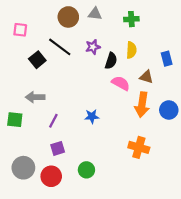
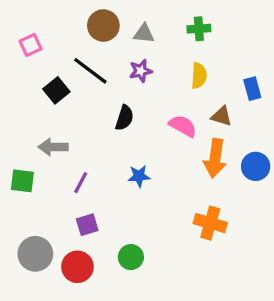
gray triangle: (95, 14) -> (144, 34), moved
pink square: (20, 30) -> (30, 45), turned -32
black semicircle: (111, 61) -> (124, 118), moved

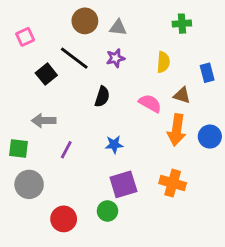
green cross: (199, 29) -> (182, 24), moved
purple square: (87, 225) -> (123, 184), moved, size x1.5
gray circle: (35, 254) -> (29, 184), moved

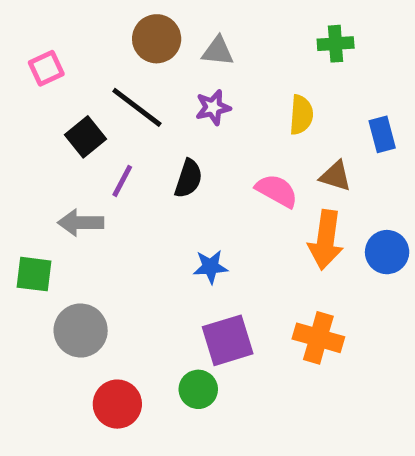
purple line: (66, 150) -> (122, 181), moved
gray circle: (29, 184) -> (81, 330), moved

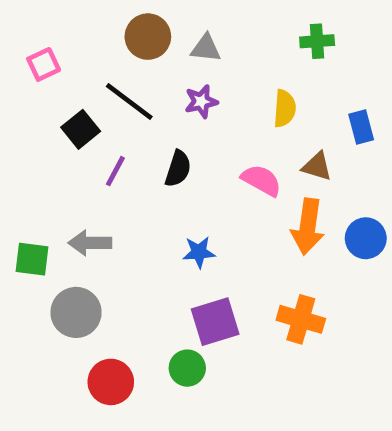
gray arrow: (81, 223) -> (90, 243), moved

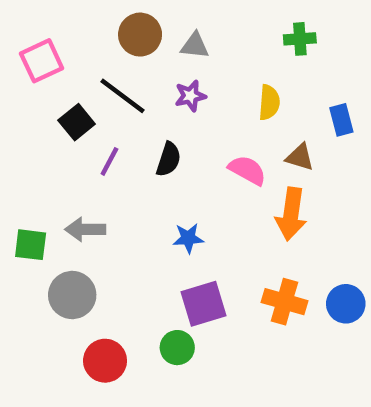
pink square: (44, 64) -> (42, 61), size x1.4
blue circle: (366, 238) -> (346, 304), moved

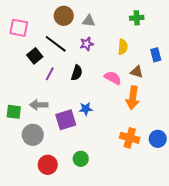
pink square: (42, 61) -> (19, 28), turned 36
purple square: (204, 304) -> (66, 120), moved

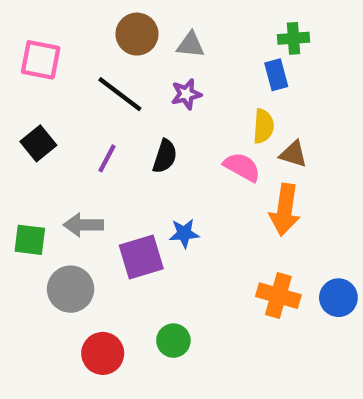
yellow semicircle: (123, 47) -> (263, 126), moved
blue rectangle: (156, 55) -> (276, 75), moved
black square: (35, 56) -> (38, 143), moved

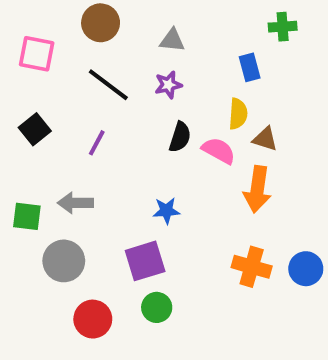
brown circle: (137, 34) -> (101, 23), moved
green cross: (293, 38) -> (283, 27), moved
black semicircle: (165, 156) -> (180, 137), moved
purple square: (141, 257) -> (145, 261), moved

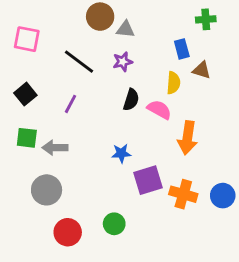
brown circle: (101, 23) -> (100, 17), moved
brown triangle: (265, 139) -> (202, 70), moved
green square: (27, 216) -> (27, 138), moved
purple square: (145, 261) -> (148, 180), moved

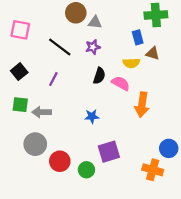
green cross: (206, 19) -> (156, 15), size x1.5
yellow semicircle: (173, 83) -> (131, 63), turned 84
purple square: (148, 180) -> (109, 152), moved
orange cross: (183, 194) -> (153, 170), moved
red circle: (68, 232) -> (60, 161), moved

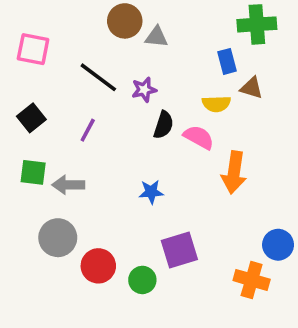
purple star: (93, 47) -> (144, 90), moved

